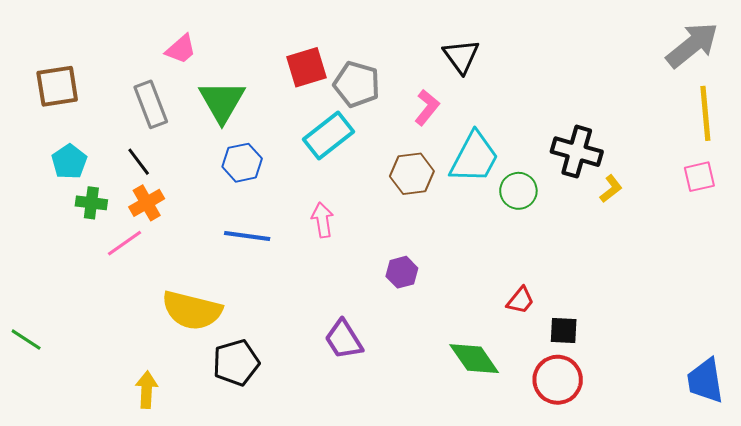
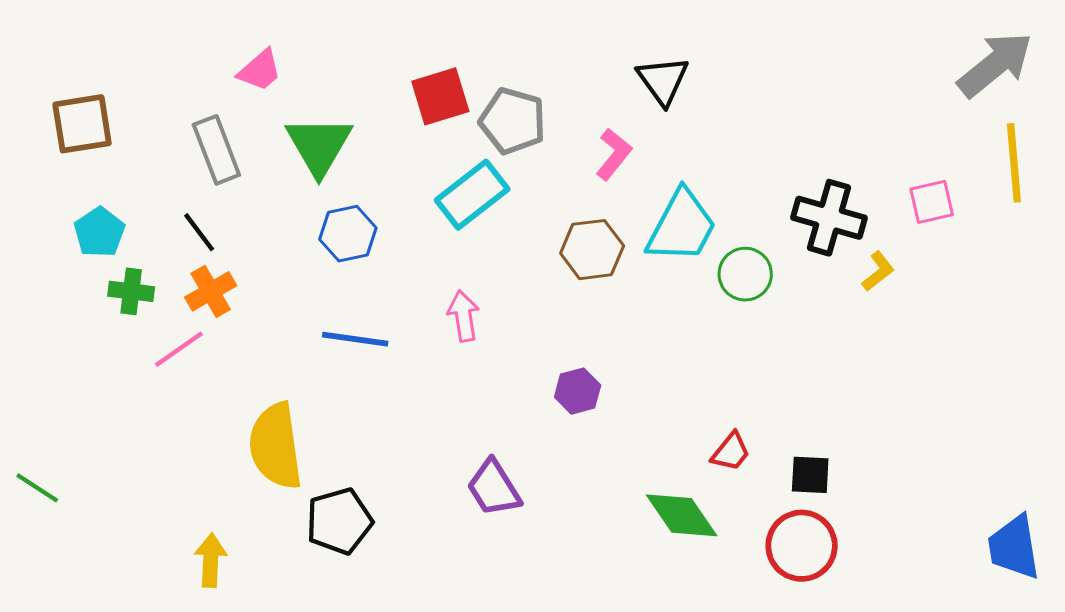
pink square: (699, 177) -> (932, 202), moved
red trapezoid: (520, 300) -> (731, 452), moved
yellow semicircle: (192, 310) -> (276, 446), turned 68

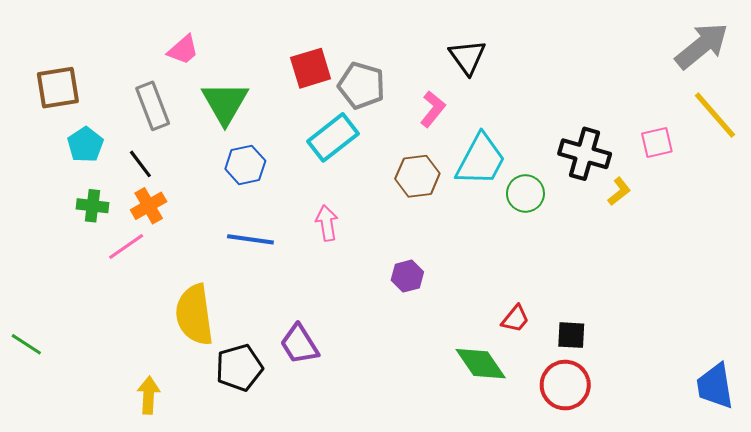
yellow line: (1014, 163) -> (715, 115), turned -36
cyan pentagon: (99, 232) -> (85, 145), moved
purple trapezoid: (494, 488) -> (299, 344), moved

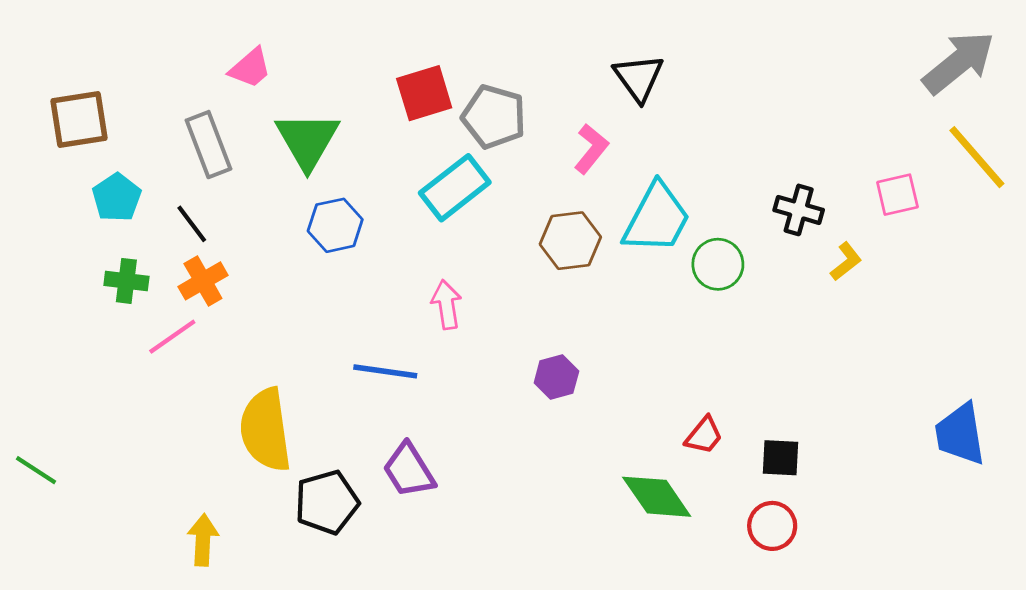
black cross: (585, 154) -> (799, 210), size x0.7
blue line: (250, 239) -> (385, 371), moved
red circle: (565, 385) -> (772, 526), size x0.7
blue trapezoid: (715, 386) -> (960, 434), moved

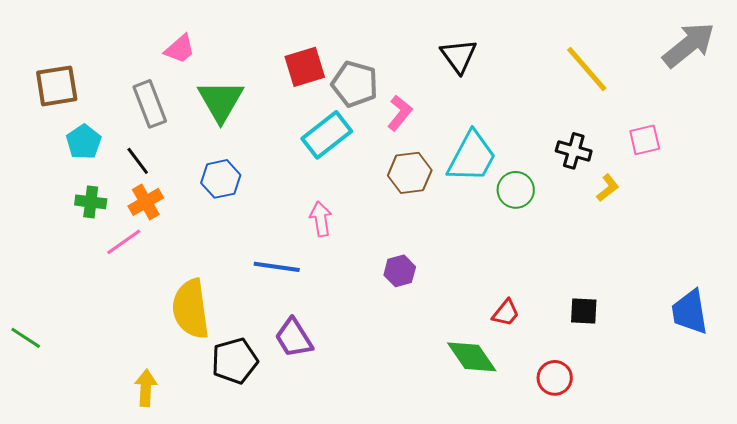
pink L-shape: (591, 149) -> (400, 113), moved
yellow line: (977, 157) -> (587, 69), moved
blue hexagon: (335, 225) -> (221, 179), moved
black square: (781, 458) -> (584, 311), moved

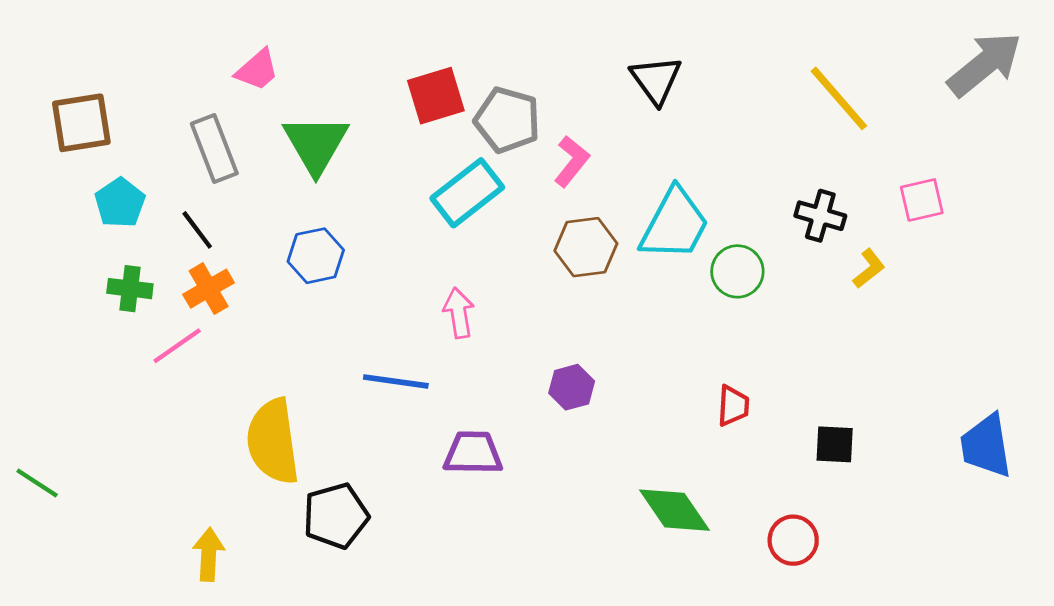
red trapezoid: (506, 313) -> (733, 406), moved, turned -36
purple trapezoid: (294, 338) -> (473, 453), moved, turned 123

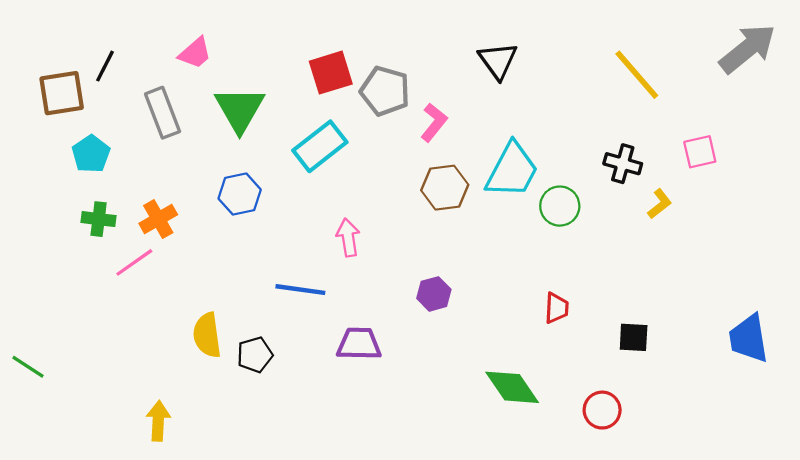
cyan rectangle: (467, 193) -> (320, 146), moved
black line: (197, 230) -> (105, 66), moved, turned 64
yellow semicircle: (273, 442) -> (207, 335), size x0.7
black pentagon: (336, 516) -> (255, 355), moved, size x0.7

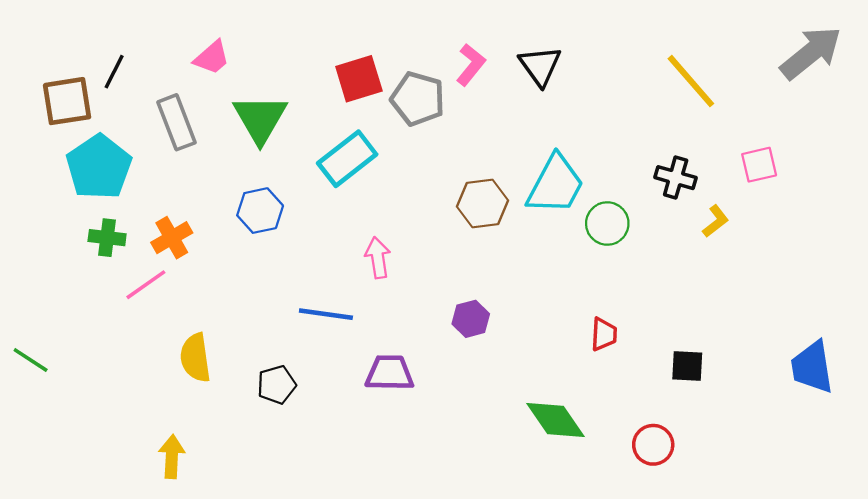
pink L-shape: (434, 122) -> (471, 65), moved
cyan pentagon: (91, 154) -> (99, 167), size x1.6
yellow semicircle: (207, 335) -> (195, 358), moved
green line: (28, 367) -> (31, 360), moved

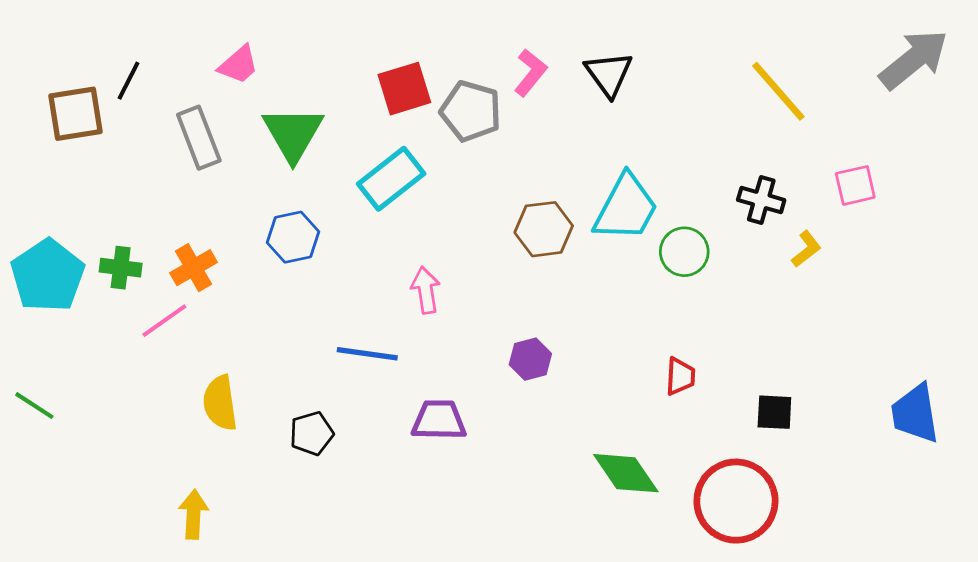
cyan pentagon: (99, 167) -> (48, 276), moved
red circle: (653, 445) -> (736, 501), size x1.8

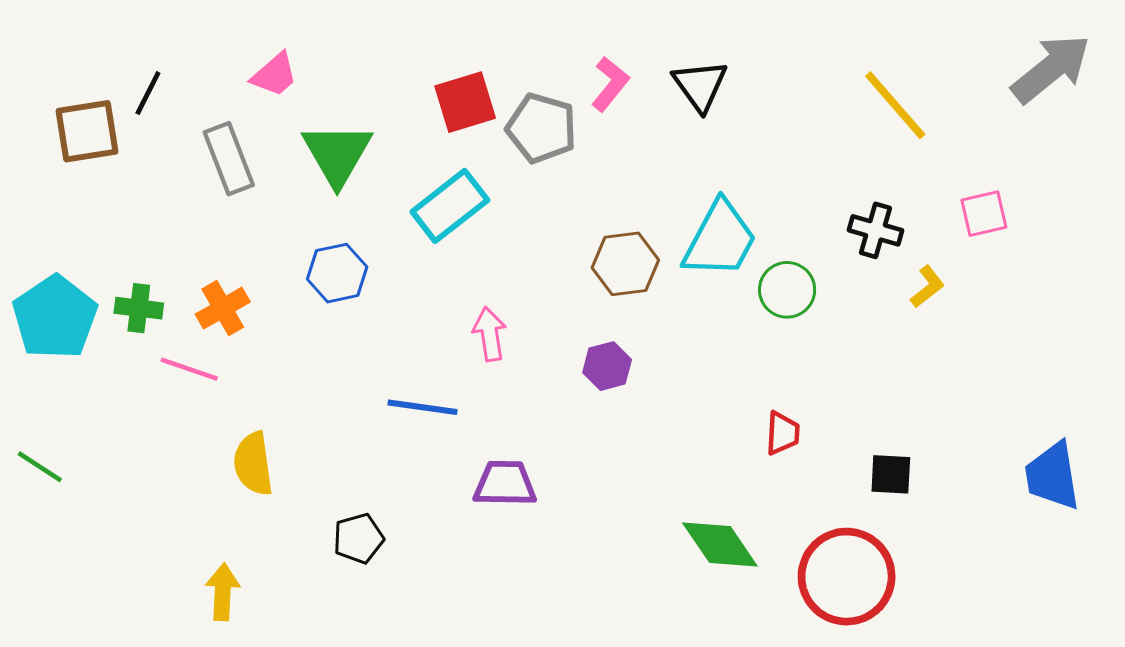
pink line: (164, 321) -> (189, 369), turned 54
purple hexagon: (530, 359) -> (607, 366), moved
black pentagon: (312, 433) -> (358, 538), moved

